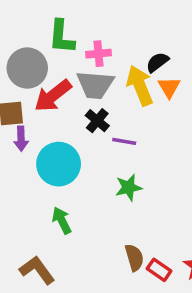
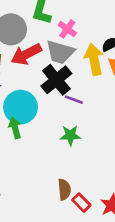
pink cross: (99, 54) -> (67, 29), turned 30
black cross: (97, 121) -> (56, 80), size x1.6
green arrow: (62, 221) -> (15, 128), moved

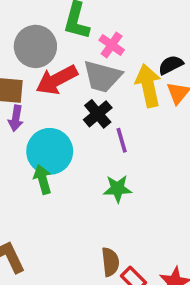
black cross: (56, 80) -> (98, 114), size x0.7
purple line: (74, 100) -> (122, 140), turned 54

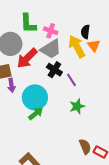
black semicircle: (171, 65) -> (85, 32), turned -40
gray trapezoid: (102, 76) -> (51, 49), turned -30
green arrow: (43, 179) -> (36, 114), turned 84

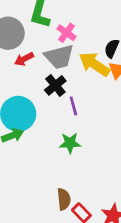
yellow arrow: (77, 46) -> (94, 64), turned -45
red arrow: (27, 58) -> (24, 59), size x0.6

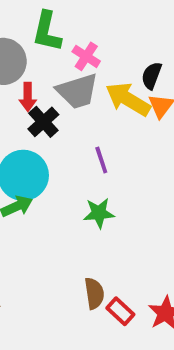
red arrow: (24, 59) -> (28, 97), turned -60
black cross: (55, 85) -> (43, 122), moved

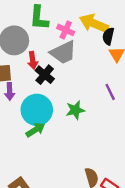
yellow arrow: (128, 99) -> (94, 23), moved
purple line: (101, 160) -> (110, 92), moved
green star: (99, 213) -> (75, 110), moved

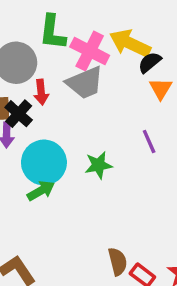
pink cross: (66, 30) -> (90, 51), size x1.5
black semicircle: (108, 36) -> (150, 62), turned 35
black cross: (45, 75) -> (19, 114), moved

